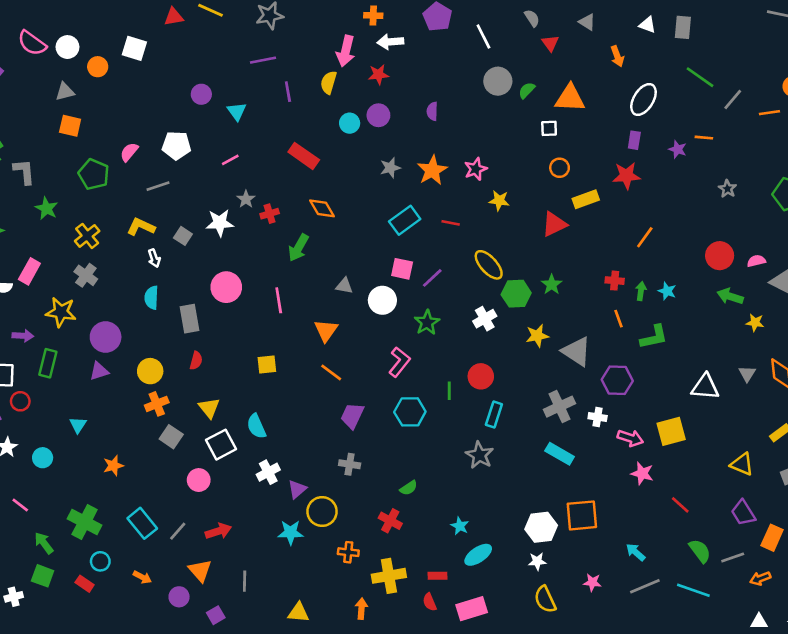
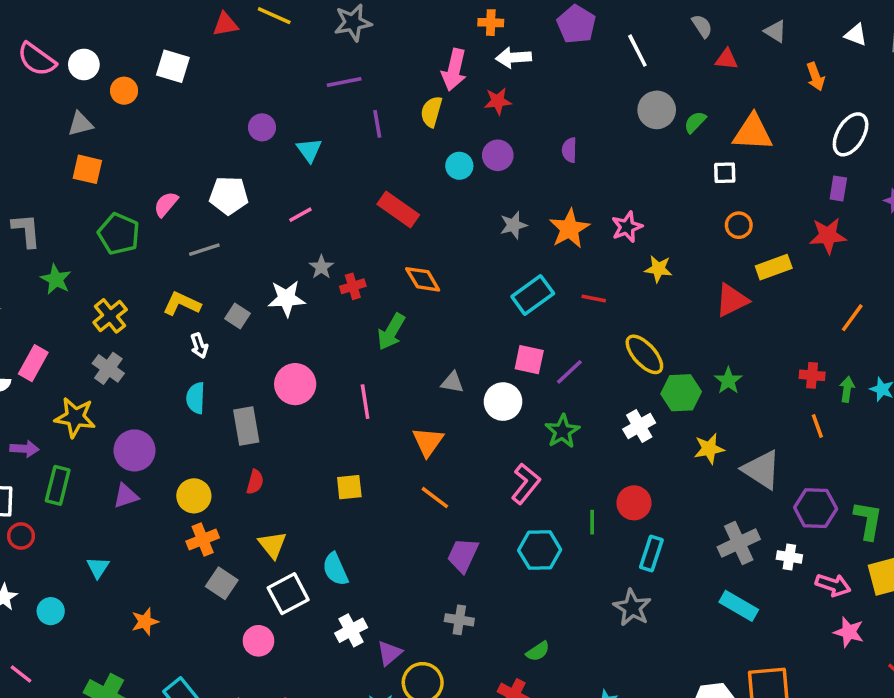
red triangle: (550, 43) -> (727, 59), turned -48
green L-shape: (654, 337) -> (868, 520), moved, turned -68

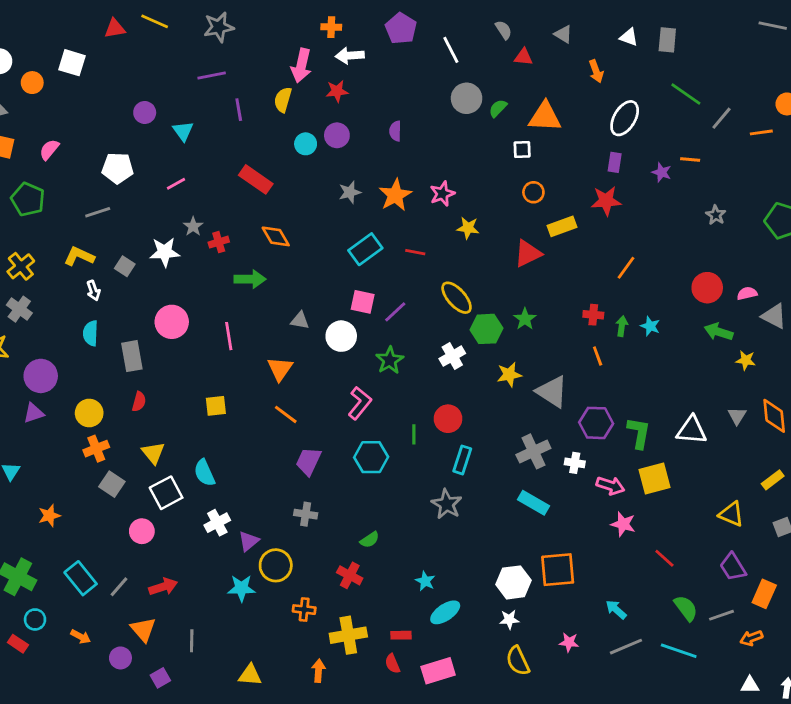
pink semicircle: (166, 204) -> (49, 150), moved
green arrow: (391, 332) -> (250, 279), turned -120

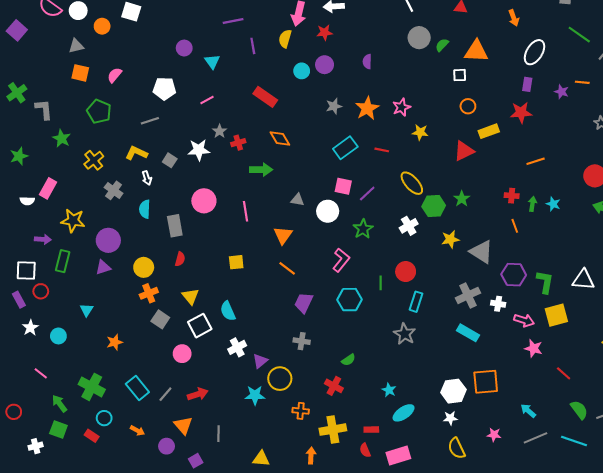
orange line: (626, 268) -> (536, 161), turned 36
gray cross: (19, 309) -> (114, 190), moved

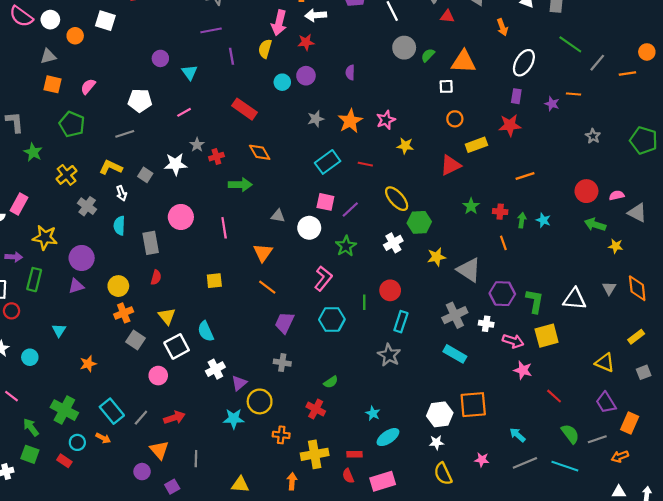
green star: (462, 199) -> (471, 206), moved
orange arrow: (137, 431) -> (103, 438), moved

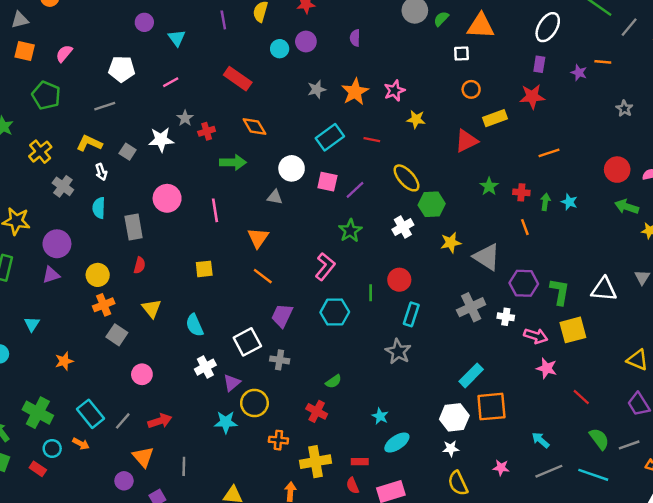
white circle: (309, 228) -> (292, 168), moved
white square: (177, 346) -> (247, 342), moved
cyan rectangle: (455, 354) -> (471, 375), moved, turned -75

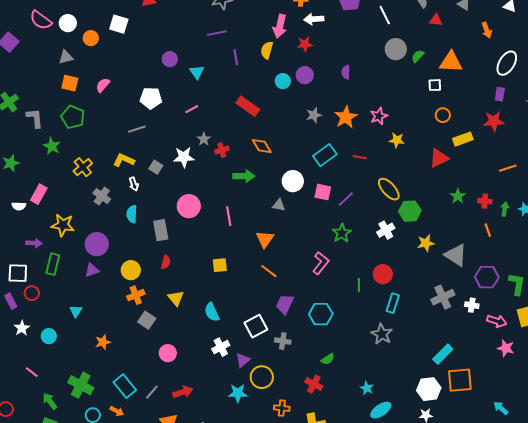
green pentagon: (46, 95) -> (73, 117), moved
cyan hexagon: (335, 312) -> (321, 314), moved

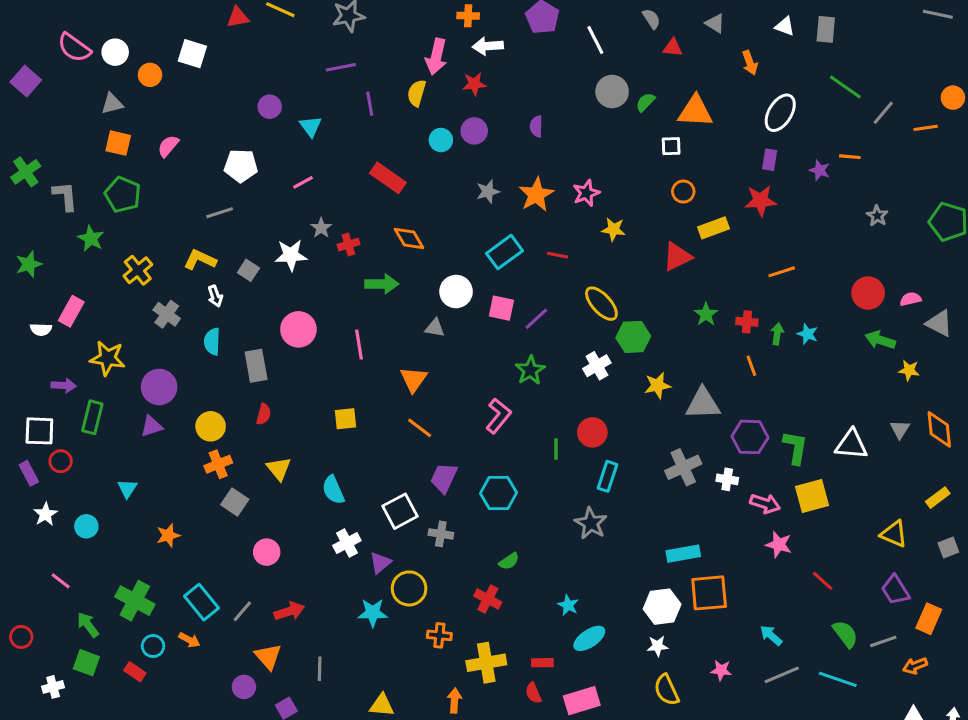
gray triangle: (456, 255) -> (703, 404), turned -35
cyan rectangle: (443, 354) -> (683, 554), turned 35

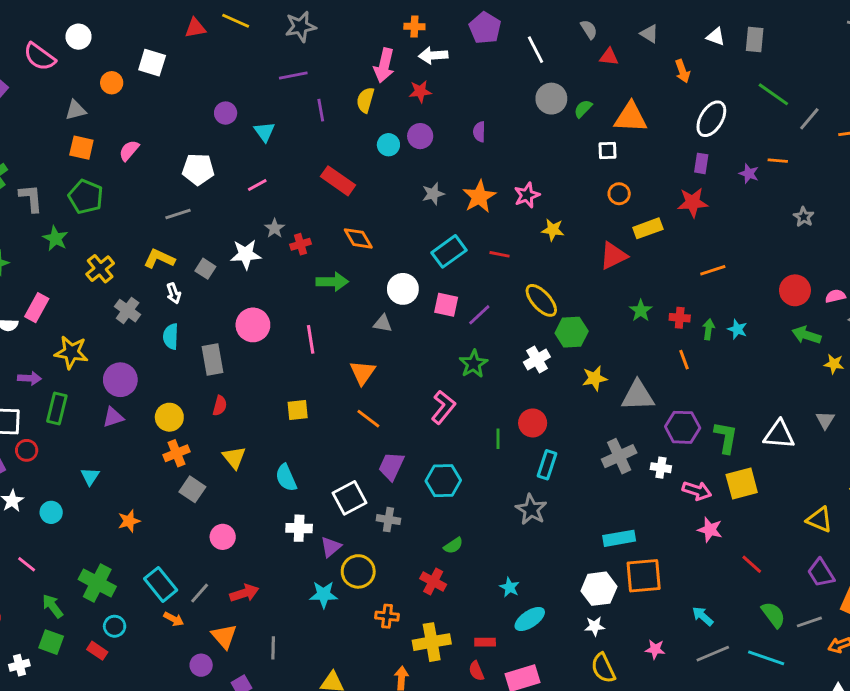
white circle: (115, 52) -> (79, 37), moved
white cross: (347, 543) -> (299, 528), turned 30
orange arrow: (189, 640) -> (174, 619), moved

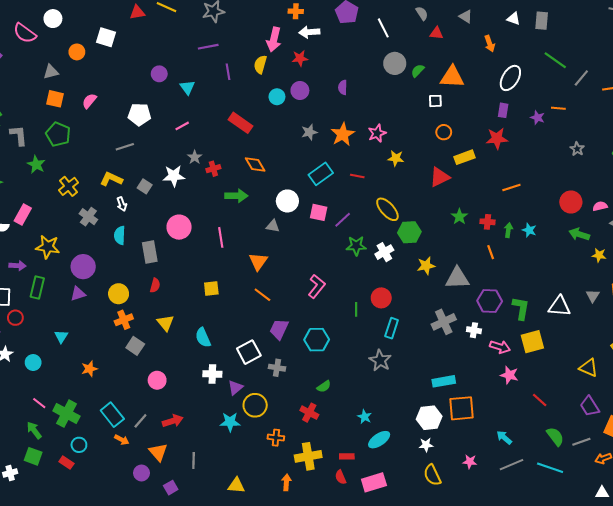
green star: (474, 364) -> (356, 246), moved, turned 30
pink line: (27, 564) -> (39, 403), moved

